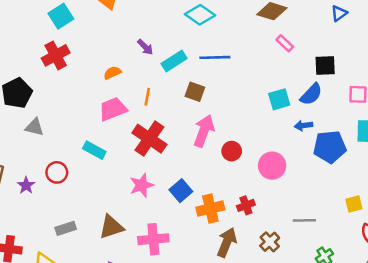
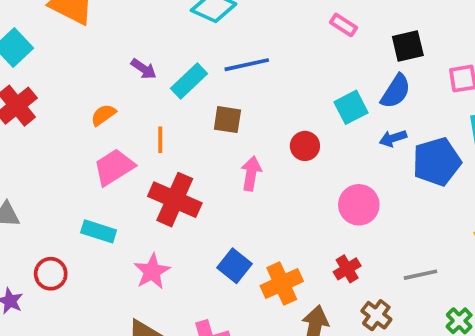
pink arrow: (204, 131) -> (251, 173), size x0.7
red circle: (232, 151) -> (305, 146), moved
pink star: (142, 185) -> (152, 271), moved
red cross: (246, 205) -> (347, 269), moved

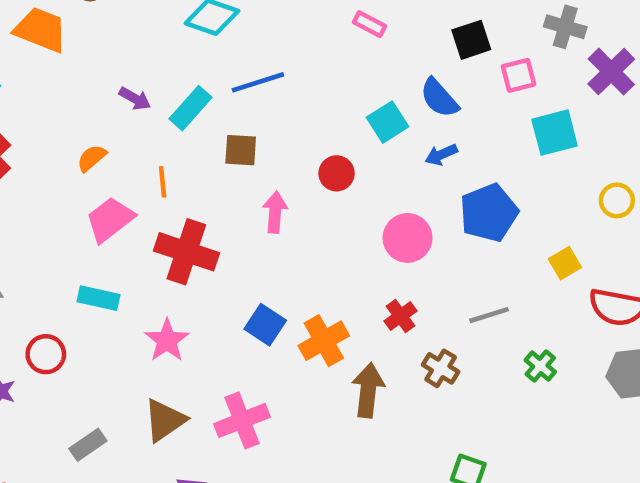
black square: (408, 46) -> (471, 40), moved
blue semicircle: (396, 91) -> (439, 98), turned 111
blue pentagon: (437, 162) -> (489, 213), moved

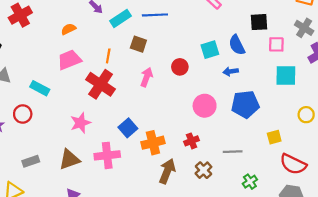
orange line: (163, 182) -> (108, 56), moved
cyan rectangle: (99, 298) -> (40, 88), moved
pink cross: (242, 420) -> (107, 155), moved

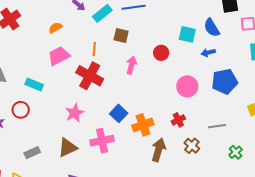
cyan square: (210, 50) -> (187, 34), turned 36

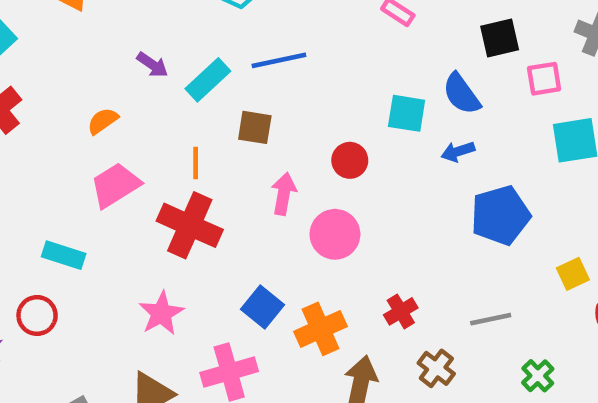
pink circle: (187, 86) -> (335, 234), moved

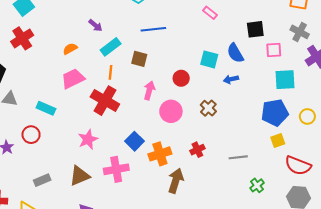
cyan rectangle: (208, 80) -> (111, 47), moved
blue pentagon: (500, 215) -> (275, 113), moved
brown cross: (436, 368) -> (208, 108), moved

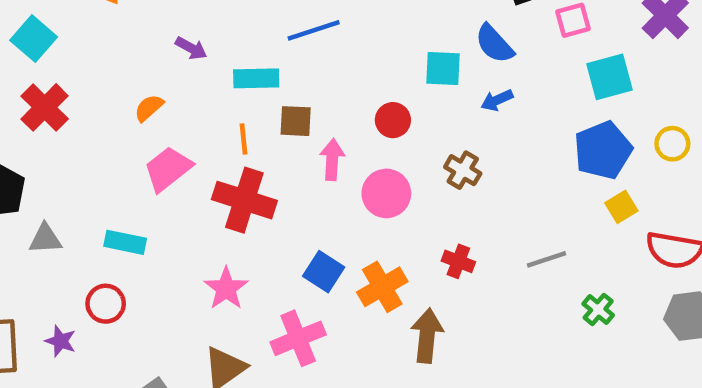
cyan rectangle: (111, 47) -> (256, 78), moved, turned 48
brown square: (139, 59) -> (296, 121), moved
red cross: (197, 150) -> (458, 261), turned -32

